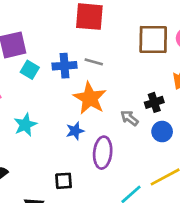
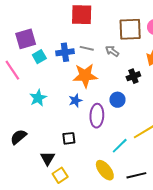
cyan square: (30, 70) -> (39, 57), turned 32
orange star: (90, 98) -> (85, 76), turned -30
gray arrow: (129, 118) -> (112, 51), moved
blue circle: (162, 132) -> (117, 100), moved

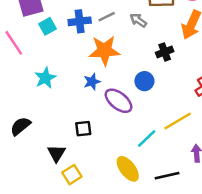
gray line: (87, 48) -> (107, 17), turned -40
purple ellipse: (97, 116) -> (119, 101), turned -55

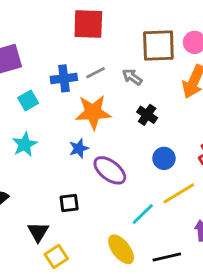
cyan square: (47, 26) -> (28, 100), moved
black cross: (165, 52) -> (147, 115), moved, turned -35
blue circle: (144, 81) -> (164, 158), moved

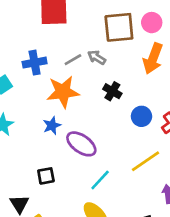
gray line: (95, 73) -> (73, 60), moved
blue circle: (164, 158) -> (141, 116), moved
cyan line: (143, 214) -> (100, 180), moved

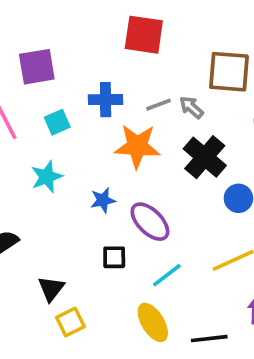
black cross: (112, 91) -> (205, 157), size x1.6
blue star: (52, 126) -> (103, 200), moved
black square: (46, 176) -> (114, 257), moved

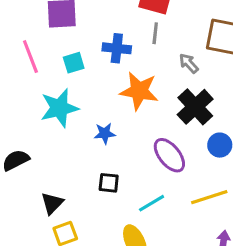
gray line: (159, 105) -> (155, 33), moved, turned -70
cyan star: (47, 177) -> (59, 108), size x1.4
purple ellipse: (150, 222) -> (169, 155), moved

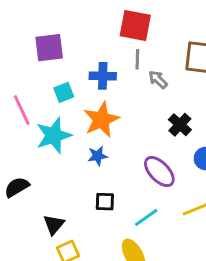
pink line: (30, 57) -> (22, 110), moved
gray arrow: (189, 63) -> (158, 79), moved
orange star: (139, 91) -> (101, 120), moved, turned -30
black cross: (195, 107) -> (180, 125), size x0.7

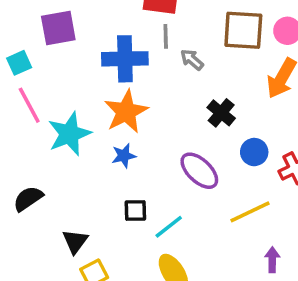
blue cross: (103, 76) -> (125, 59), size x1.4
cyan square: (64, 92) -> (19, 63), moved
cyan line: (146, 217) -> (169, 227), moved

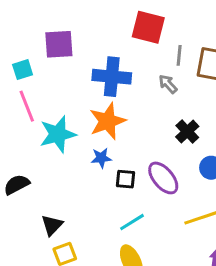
gray line: (166, 36) -> (179, 55), moved
black square: (135, 210) -> (126, 179), moved

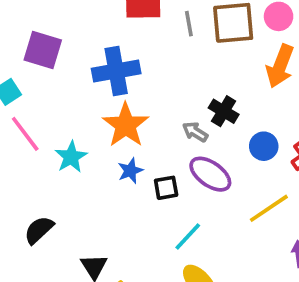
purple square: (59, 44) -> (43, 50), turned 36
gray arrow: (168, 84) -> (195, 132), moved
cyan star: (58, 134) -> (71, 157), size x0.7

